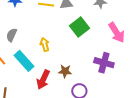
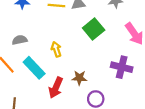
gray semicircle: (12, 35) -> (20, 40), turned 56

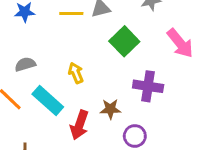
purple cross: (122, 67) -> (148, 86), moved

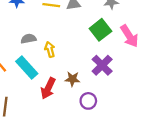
green square: (124, 41) -> (100, 30), moved
gray semicircle: (25, 64) -> (29, 39), moved
purple cross: (148, 86) -> (102, 65), turned 30

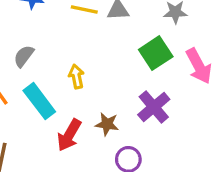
gray semicircle: (29, 39) -> (24, 56), moved, turned -48

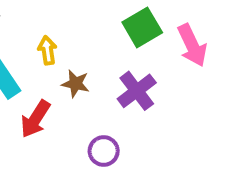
brown star: (107, 124) -> (76, 84), moved

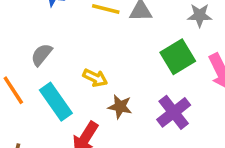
yellow arrow: (47, 50) -> (95, 78), turned 125

